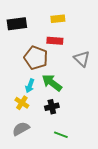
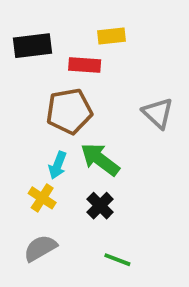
red rectangle: (55, 41) -> (85, 65), moved
brown pentagon: (36, 58) -> (69, 111), turned -30
black cross: (52, 107) -> (100, 206), turned -32

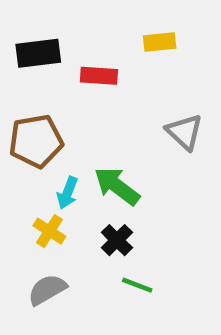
yellow rectangle: (112, 36) -> (160, 42), moved
brown pentagon: (69, 111) -> (36, 141), moved
green line: (117, 260) -> (137, 285), moved

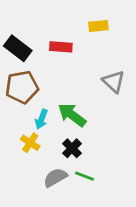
black rectangle: (38, 53) -> (18, 48), moved, turned 44
gray semicircle: (47, 290) -> (55, 178), moved

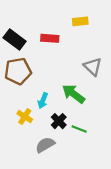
green arrow: (72, 115) -> (73, 94), moved
cyan arrow: (41, 119) -> (43, 101), moved
green line: (84, 176) -> (79, 129), moved

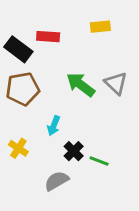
red rectangle: (50, 38) -> (48, 37), moved
green arrow: (73, 94) -> (81, 85), moved
yellow cross: (25, 117) -> (18, 148), moved

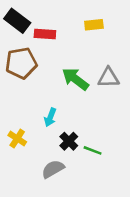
black rectangle: (18, 49) -> (17, 21), moved
gray triangle: (116, 83) -> (108, 78), turned -45
brown pentagon: (23, 89) -> (21, 63), moved

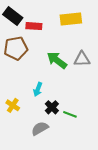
yellow rectangle: (94, 25) -> (71, 19), size x1.5

